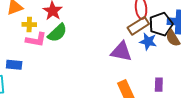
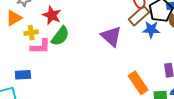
purple triangle: (121, 52) -> (111, 36), moved, turned 40

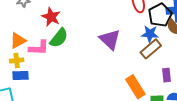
brown rectangle: (139, 16) -> (151, 49), moved
orange triangle: (14, 18) -> (18, 40), moved
yellow cross: (31, 33) -> (17, 60), moved

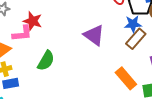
green semicircle: (59, 38) -> (46, 61), moved
pink L-shape: (39, 48) -> (22, 34), moved

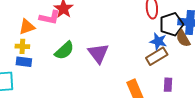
purple triangle: (94, 35) -> (98, 53), moved

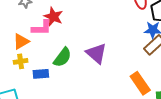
blue rectangle: (24, 62) -> (41, 74), moved

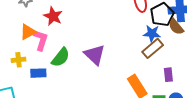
pink L-shape: (42, 28) -> (41, 40), moved, turned -75
orange triangle: (21, 41) -> (28, 32), moved

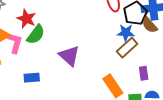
green semicircle: (61, 57) -> (36, 35), moved
blue rectangle: (38, 73) -> (32, 78), moved

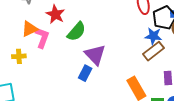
green semicircle: (36, 35) -> (76, 32), moved
blue rectangle: (32, 78) -> (85, 73), moved, turned -63

